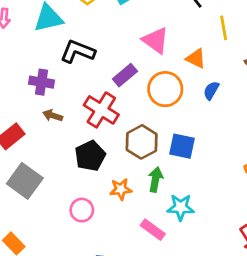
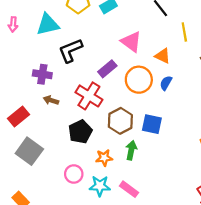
black L-shape: (78, 52) -> (70, 50), turned -44
blue semicircle: (211, 90) -> (166, 83), moved
cyan star: (181, 207) -> (100, 186), moved

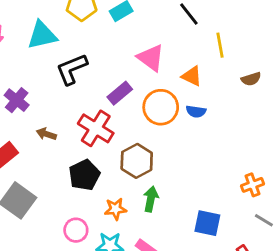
purple cross: (42, 74) -> (17, 100), moved, turned 30
blue semicircle: (166, 83) -> (196, 111), turned -112
blue square: (152, 124) -> (207, 223), moved

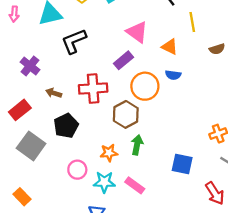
purple rectangle: (120, 93) -> (124, 60), moved
orange circle: (161, 107) -> (145, 86), moved
red cross: (96, 128) -> (93, 88), turned -36
black pentagon: (84, 175) -> (66, 126), moved

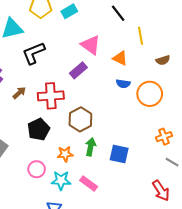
orange circle: (145, 86) -> (150, 94), moved
brown arrow: (54, 93) -> (19, 93), moved, turned 120
black pentagon: (66, 126) -> (39, 129), moved
blue square: (182, 164) -> (119, 154), moved

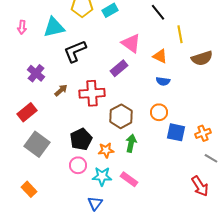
brown semicircle: (163, 60) -> (202, 58), size x1.5
orange circle: (150, 94) -> (159, 112), moved, size x0.7
black pentagon: (39, 129) -> (81, 139), moved
blue square: (119, 154) -> (176, 132), moved

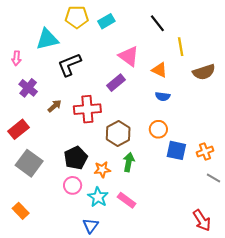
pink arrow: (22, 27) -> (16, 58), moved
cyan star: (102, 176) -> (98, 197), turned 30
red arrow: (200, 186) -> (202, 220), moved

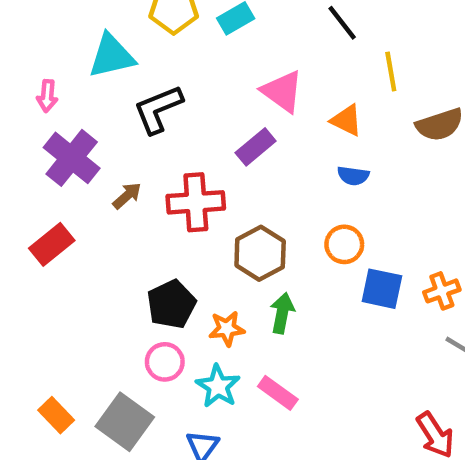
purple cross: (28, 88) -> (72, 158), size x1.4
gray square: (29, 163) -> (125, 422), moved

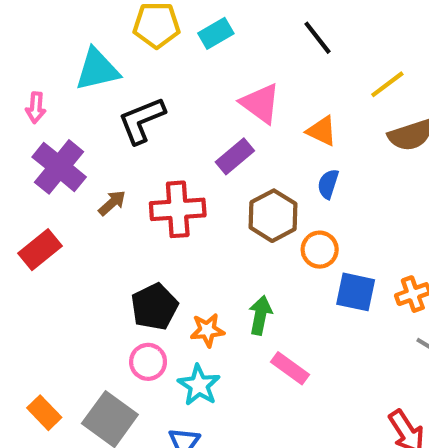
yellow line: (391, 71) -> (387, 84), moved, turned 63
blue semicircle: (353, 176) -> (328, 184), turned 100
brown hexagon: (260, 253) -> (273, 216), moved
pink rectangle: (278, 393) -> (290, 368), moved

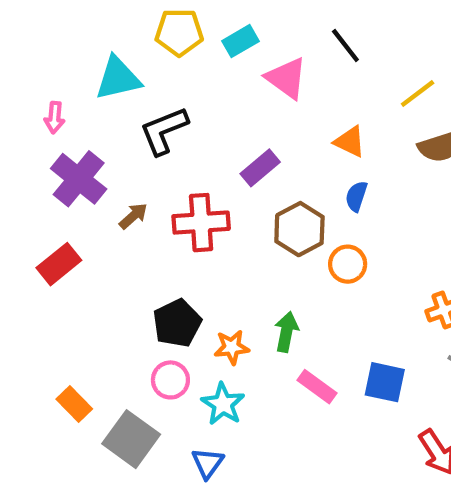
pink triangle: (260, 103) -> (286, 78), moved
blue square: (356, 292) -> (385, 382), moved
orange rectangle: (44, 413) -> (74, 404), moved

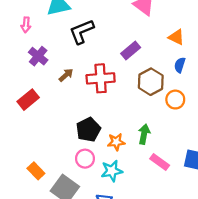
purple cross: (79, 179) -> (38, 56), size x0.7
cyan star: (223, 404) -> (112, 171), turned 30

